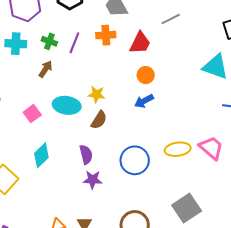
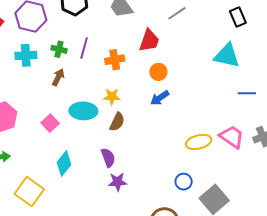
orange cross: (106, 35) -> (115, 60), moved
blue circle: (135, 160) -> (184, 182), moved, size x0.6

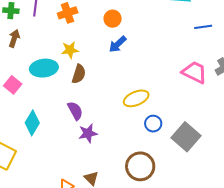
yellow ellipse: (199, 142) -> (136, 98), moved

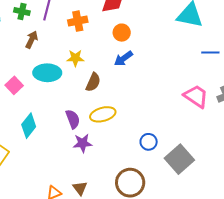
brown arrow: (14, 38) -> (32, 40), moved
brown semicircle: (79, 74) -> (93, 82), moved
yellow ellipse: (136, 98) -> (103, 114), moved

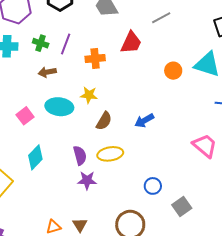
orange circle: (122, 33) -> (173, 71), moved
brown arrow: (32, 40) -> (47, 72), turned -132
blue arrow: (123, 59) -> (144, 121), moved
gray square: (179, 159) -> (182, 206), size x0.7

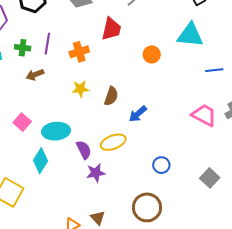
orange circle: (173, 71) -> (152, 54), moved
cyan ellipse: (59, 107) -> (56, 131), moved
brown semicircle: (104, 121) -> (111, 96), moved
blue arrow: (144, 121) -> (138, 114), moved
gray square: (182, 206) -> (210, 178), moved

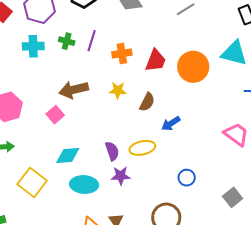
red trapezoid: (111, 29) -> (156, 61), moved
orange circle: (152, 54) -> (193, 67), size x1.8
brown arrow: (35, 75) -> (74, 90), moved, size x1.6
cyan ellipse: (56, 131) -> (84, 184), moved
cyan diamond: (40, 161) -> (68, 155), turned 45

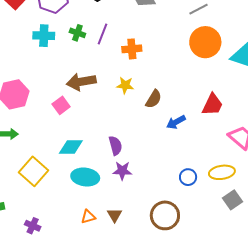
red trapezoid: (156, 61) -> (212, 105), moved
orange circle: (193, 67) -> (205, 42), moved
yellow ellipse: (142, 148) -> (222, 172), moved

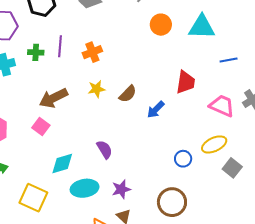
orange circle: (205, 42) -> (161, 25), size x0.7
brown semicircle: (154, 99) -> (128, 94), turned 30
purple star: (122, 171) -> (121, 189), moved

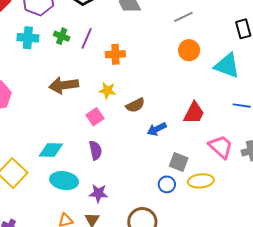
pink square: (41, 127) -> (95, 117), moved
gray square: (232, 168) -> (179, 162), moved, turned -36

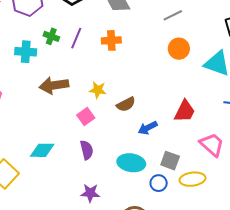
cyan cross: (28, 38) -> (26, 52), moved
orange cross: (115, 54) -> (111, 40), moved
cyan ellipse: (64, 181) -> (131, 163), moved

